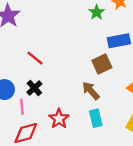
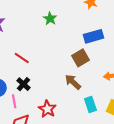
green star: (97, 12) -> (50, 19), moved
cyan rectangle: (96, 118) -> (90, 104), moved

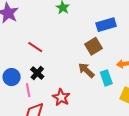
cyan rectangle: (90, 104) -> (106, 78), moved

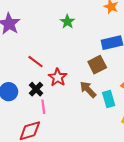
pink line: (28, 90) -> (43, 107), moved
red star: (61, 97) -> (58, 77), moved

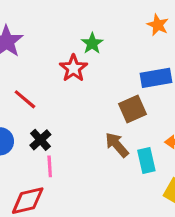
red line: (36, 62) -> (25, 99), moved
red star: (58, 77) -> (73, 68), moved

